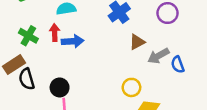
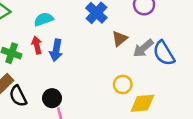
blue arrow: (73, 41) -> (56, 50), turned 115
blue semicircle: (178, 65) -> (164, 53), size x1.5

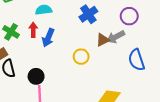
gray arrow: (143, 48) -> (116, 37), moved
yellow circle: (123, 84) -> (81, 57), moved

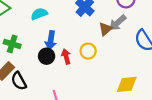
red arrow: (33, 30) -> (66, 57), moved
black circle: (36, 76) -> (47, 56), moved

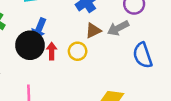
brown triangle: (105, 29) -> (93, 31), moved
black circle: (47, 56) -> (30, 45), size x1.5

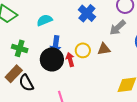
brown triangle: (93, 31) -> (104, 49), moved, turned 32
yellow circle: (78, 51) -> (83, 50), moved

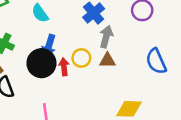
cyan semicircle: (44, 20) -> (40, 13), turned -112
gray arrow: (118, 28) -> (106, 37), moved, turned 138

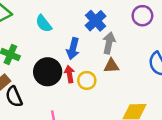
blue arrow: (49, 46) -> (73, 49), moved
yellow circle: (81, 58) -> (87, 80), moved

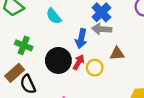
gray arrow: (109, 43) -> (102, 29), moved, turned -96
red arrow: (70, 74) -> (79, 62), turned 40

